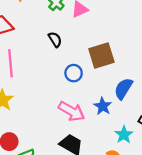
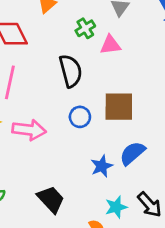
black semicircle: (55, 39) -> (71, 71), size x1.6
pink arrow: (72, 111) -> (29, 130), moved, turned -40

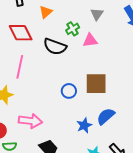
black semicircle: (71, 71) -> (55, 47), moved, turned 125
pink arrow: (29, 130) -> (30, 121), moved

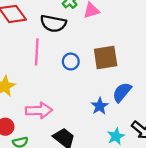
pink line: (20, 67) -> (37, 52), moved
blue circle: (69, 91) -> (71, 62), moved

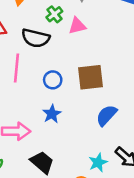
blue star: (100, 106) -> (52, 114), moved

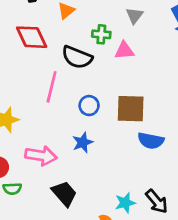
green cross: (54, 14) -> (101, 34), turned 35
blue semicircle: (106, 115) -> (151, 141), moved, turned -130

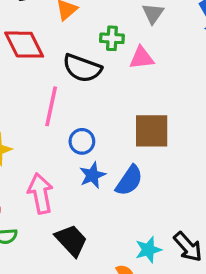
blue circle: (89, 106) -> (82, 141), moved
blue semicircle: (151, 141) -> (129, 180), moved, turned -65
pink arrow: (41, 156) -> (40, 193), turned -108

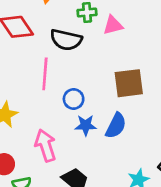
blue star: (92, 175) -> (86, 125), turned 30

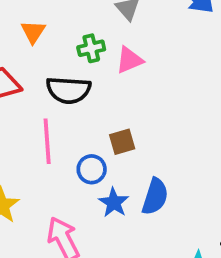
brown square: (129, 83) -> (122, 142), moved, size x0.6
blue star: (86, 125) -> (114, 203), turned -30

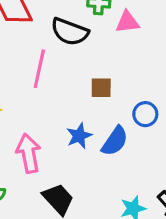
blue circle: (92, 169) -> (145, 114), moved

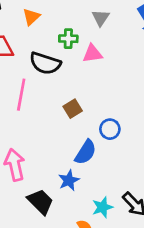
brown square: (101, 88) -> (73, 109), turned -30
blue star: (79, 136) -> (69, 180), moved

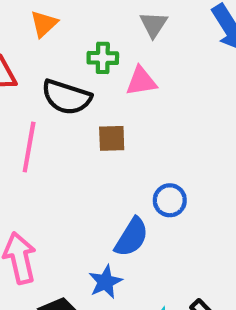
brown square: (73, 109) -> (112, 138), moved, turned 30

